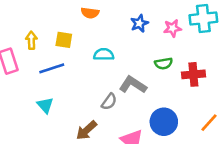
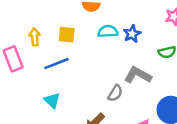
blue star: (139, 23) -> (132, 34), moved
cyan semicircle: (104, 54) -> (108, 31), moved

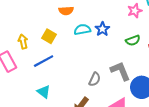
yellow square: (67, 35) -> (49, 36), turned 32
gray L-shape: (138, 75) -> (120, 71), moved, turned 45

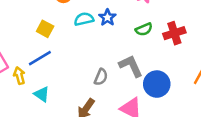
yellow arrow: (23, 42) -> (19, 76), moved

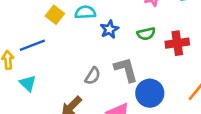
blue star: (107, 17) -> (109, 29), moved
yellow square: (45, 29) -> (55, 15), moved

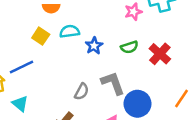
red cross: (177, 43) -> (160, 54), turned -35

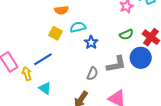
blue star: (94, 46) -> (91, 42), moved
gray L-shape: (113, 83) -> (116, 64), turned 105
blue circle: (137, 104) -> (141, 58), moved

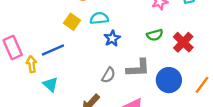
blue circle: (141, 58) -> (169, 80), moved

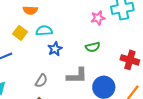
red cross: (183, 42) -> (130, 60), moved, turned -30
gray semicircle: (108, 75) -> (41, 81), moved

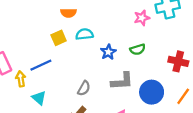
yellow square: (20, 33) -> (59, 38), turned 32
blue star: (55, 49) -> (108, 52), moved

